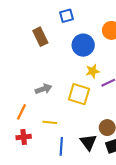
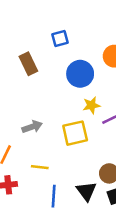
yellow square: (79, 94) -> (75, 133), turned -30

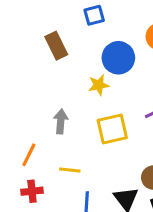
yellow star: (91, 105) -> (99, 85), moved
gray arrow: (32, 127) -> (61, 121), turned -66

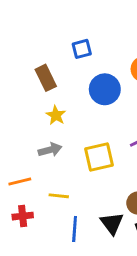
yellow star: (99, 85) -> (56, 115), moved, turned -30
gray arrow: (61, 121) -> (50, 150), turned 70
orange line: (29, 155) -> (20, 181), turned 50

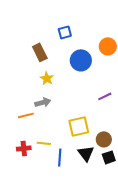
yellow square: (99, 157) -> (79, 126), moved
orange line: (20, 181) -> (26, 115), moved
yellow line: (59, 196) -> (44, 143), moved

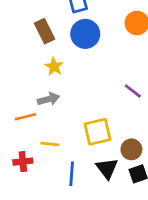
blue circle: (81, 60) -> (85, 34), moved
purple line: (105, 96) -> (133, 91), turned 64
yellow line: (44, 143) -> (50, 144), moved

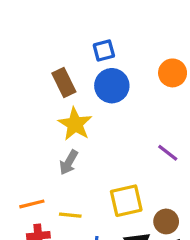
yellow star: (54, 66) -> (75, 124), size x1.5
gray arrow: (49, 99) -> (69, 162), turned 135
orange line: (25, 117) -> (32, 204), moved

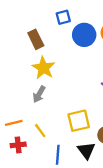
blue circle: (112, 86) -> (84, 35), moved
yellow line: (70, 215) -> (40, 131), turned 48

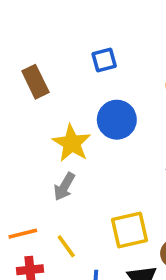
blue circle: (84, 35) -> (117, 120), moved
brown rectangle: (36, 39) -> (35, 82), moved

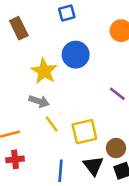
gray arrow: (64, 187) -> (39, 101), turned -102
yellow line: (66, 246) -> (52, 124), moved

